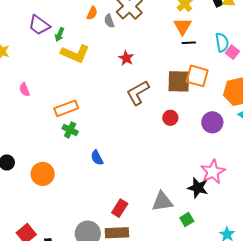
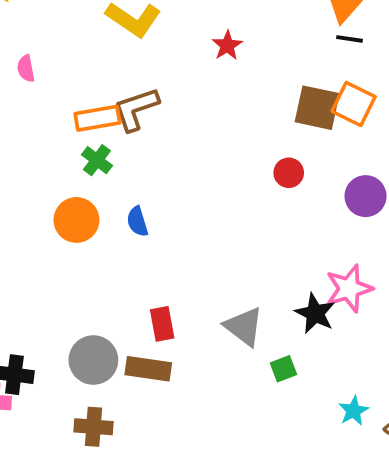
brown L-shape: (138, 93) -> (136, 109), moved
orange circle: (43, 174) -> (76, 220), moved
gray triangle: (162, 202) -> (244, 327), turned 35
red rectangle: (120, 208) -> (162, 324), turned -54

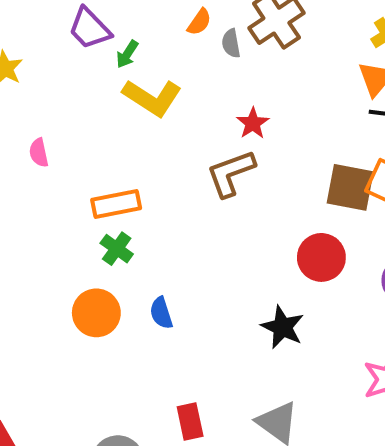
brown L-shape: (136, 109) -> (231, 173), moved
red circle: (289, 173) -> (321, 257), size x1.5
black star: (315, 313) -> (283, 327), moved

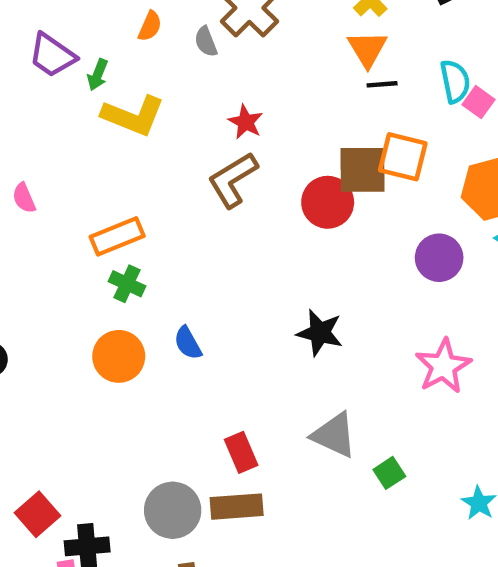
orange semicircle: (199, 22) -> (150, 26), moved
red circle: (321, 257) -> (328, 202), moved

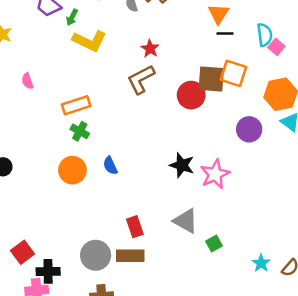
pink star: (443, 366) -> (215, 174), moved

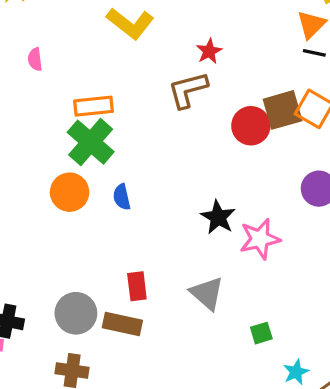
brown square: (211, 79) -> (283, 110), turned -32
green cross: (80, 131) -> (91, 142), size x1.8
green square: (214, 244) -> (261, 333), moved

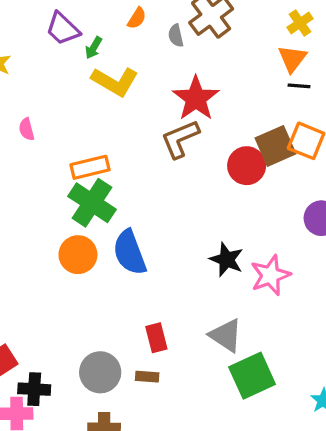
red star: (209, 51) -> (196, 98), size x1.8
blue semicircle: (122, 197) -> (130, 252), size x1.8
brown rectangle: (122, 324) -> (147, 377), size x0.6
green square: (261, 333) -> (252, 376), moved, size x2.0

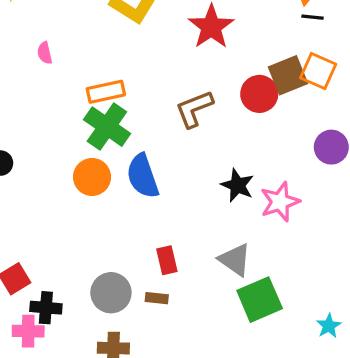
brown L-shape: (180, 139) -> (194, 109), moved

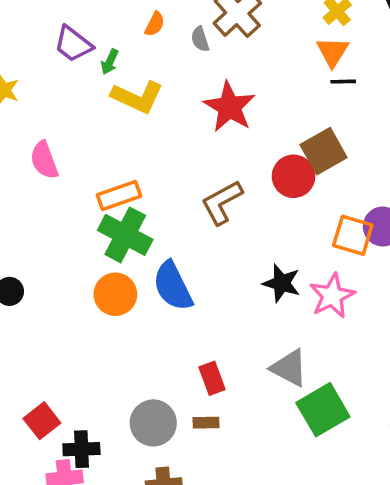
pink semicircle: (45, 53) -> (44, 160), size x1.5
orange square: (318, 71) -> (353, 235), moved

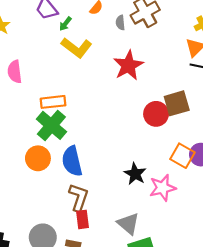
brown L-shape: (222, 202) -> (79, 197), moved, turned 124

